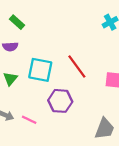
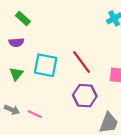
purple hexagon: (60, 101) -> (85, 96), moved

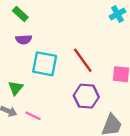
purple semicircle: (16, 42) -> (24, 39), moved
green triangle: (16, 74) -> (16, 88), moved

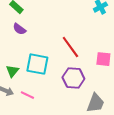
purple semicircle: (24, 39) -> (19, 29), turned 40
cyan square: (45, 64) -> (37, 64), moved

